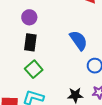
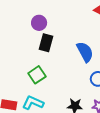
black rectangle: (30, 42) -> (46, 43), moved

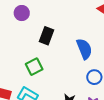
purple circle: (39, 23) -> (22, 13), moved

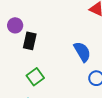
black rectangle: (46, 36) -> (30, 41), moved

